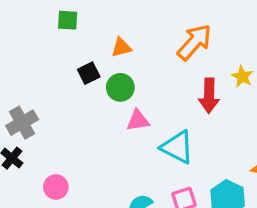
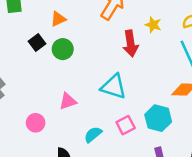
pink triangle: (138, 120) -> (68, 101), moved
pink circle: (56, 187) -> (36, 123), moved

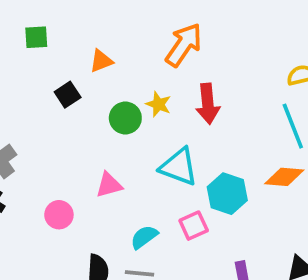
yellow star: (153, 25) -> (158, 104), moved
green circle: (63, 49) -> (125, 118), moved
cyan hexagon: (158, 118) -> (227, 194), moved

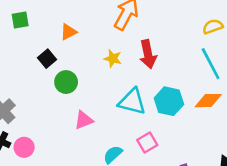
green circle: (125, 118) -> (66, 82), moved
cyan hexagon: (227, 194) -> (169, 101), moved
pink circle: (59, 215) -> (24, 147), moved

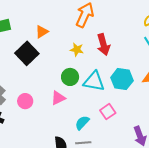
black square: (47, 59) -> (27, 53), size x1.6
green circle: (66, 82) -> (70, 77), moved
pink circle: (24, 147) -> (25, 101), moved

